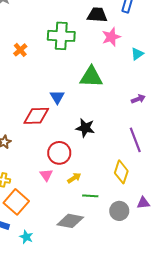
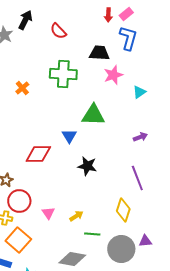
blue triangle: (57, 97) -> (69, 136), moved
red circle: (59, 153) -> (19, 201), moved
gray circle: (119, 211) -> (121, 249), size x1.4

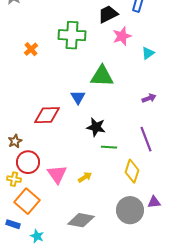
black trapezoid: (99, 53) -> (108, 14), turned -30
pink triangle: (48, 213) -> (57, 174), size x1.5
green line: (92, 234) -> (109, 147), moved

